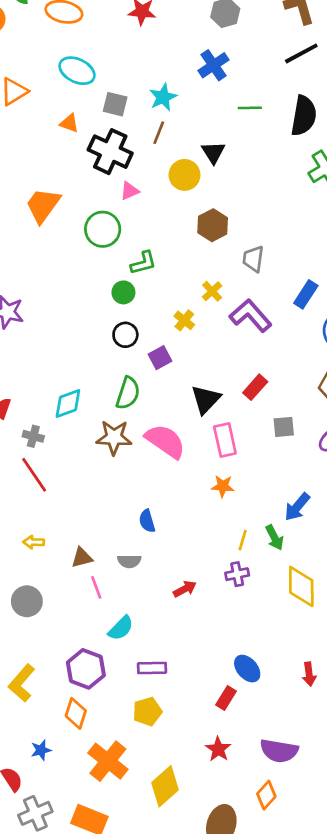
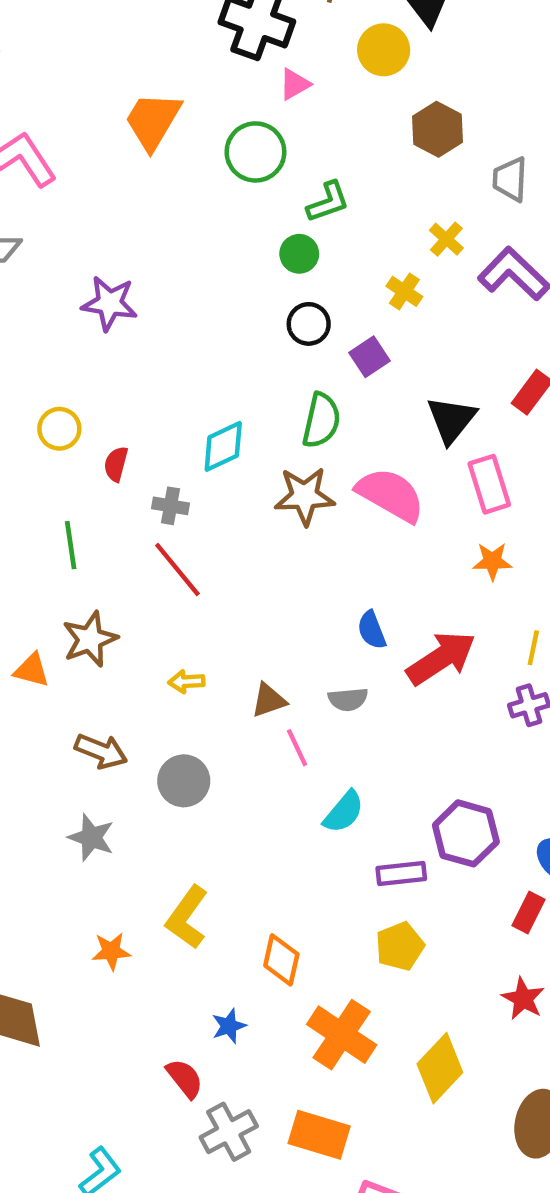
red arrow: (185, 589) -> (441, 658), moved, size x1.8
purple hexagon: (86, 669) -> (466, 833), moved

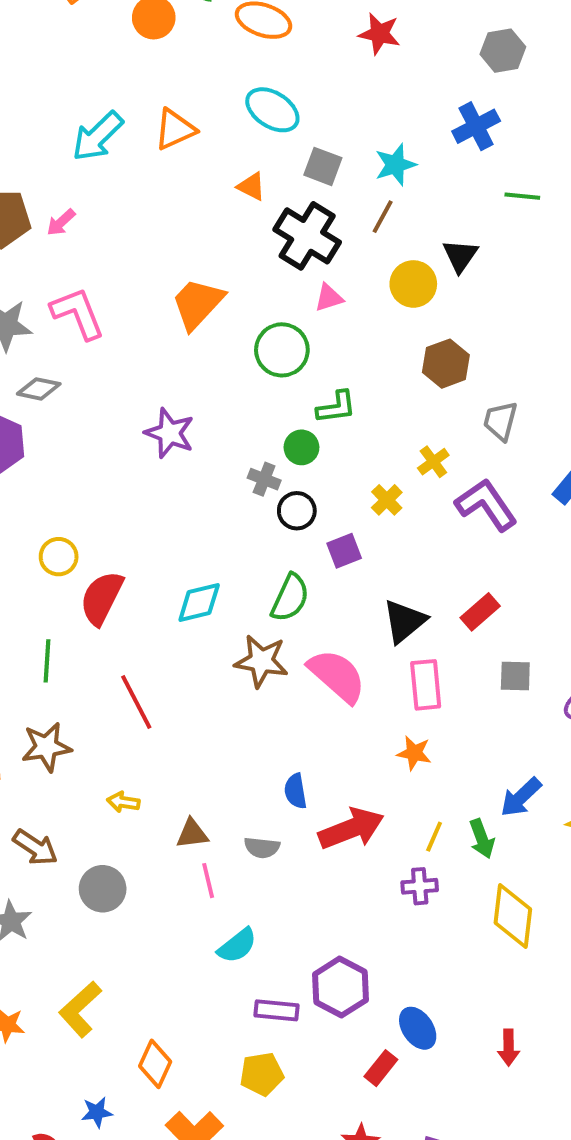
purple star: (109, 303) -> (170, 433), moved
red semicircle: (116, 464) -> (102, 598), size x1.8
gray cross: (170, 506) -> (264, 479), moved

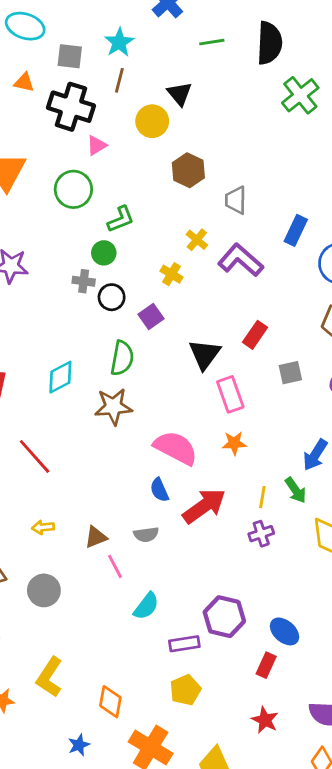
pink semicircle: (337, 676) -> (176, 448), moved

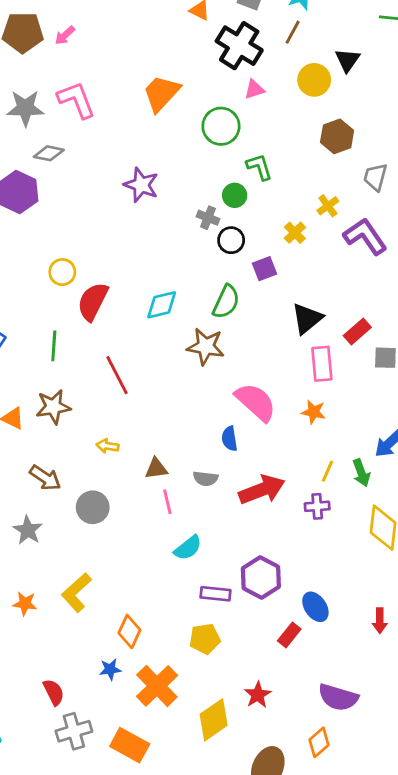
green L-shape: (121, 219) -> (259, 167), turned -100
red rectangle: (255, 335) -> (357, 332), moved
red arrow: (204, 506) -> (262, 490), moved
red star: (265, 720) -> (258, 695), moved
blue star: (79, 745) -> (110, 669), moved

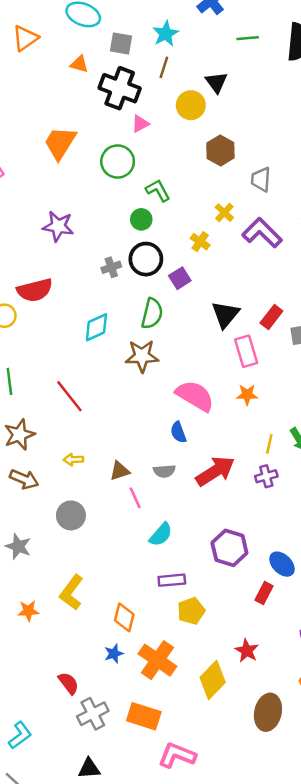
gray cross: (208, 218) -> (111, 267), moved, turned -30
black circle: (231, 240) -> (146, 259), size x1.4
red semicircle: (93, 301) -> (35, 290), moved, turned -120
brown arrow: (45, 478) -> (24, 479), moved
purple rectangle: (215, 594) -> (172, 580), moved

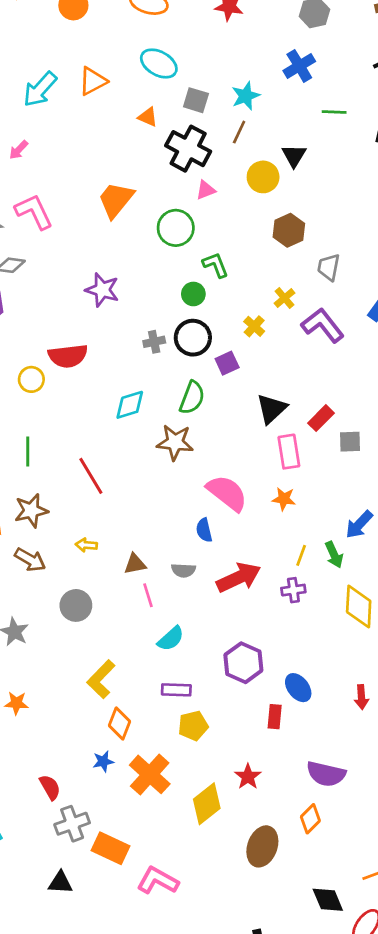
yellow L-shape: (71, 592) -> (101, 679), moved
red rectangle: (264, 593) -> (275, 717), turned -30
orange rectangle: (144, 716) -> (111, 848), moved

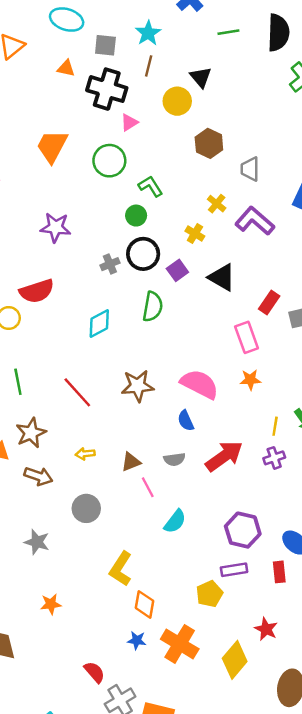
black triangle: (271, 409) -> (222, 277), moved, turned -36
brown star: (175, 442) -> (138, 386), moved
purple rectangle: (176, 690) -> (234, 570), moved
blue star: (103, 761) -> (137, 640), turned 30

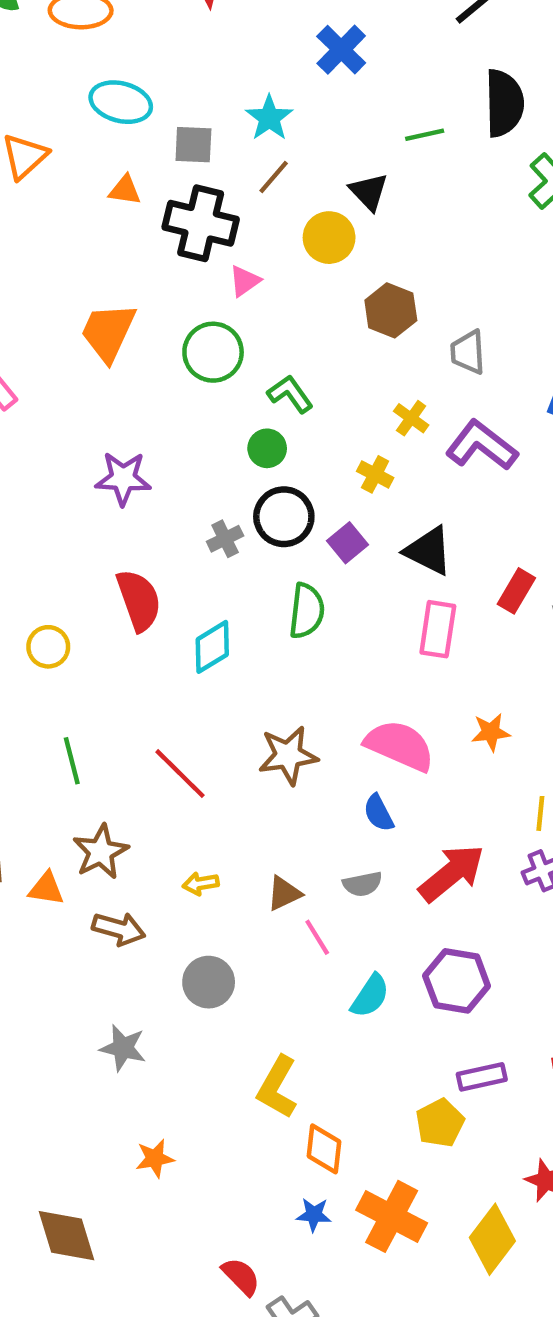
green line: (228, 32) -> (425, 135), moved
brown line: (149, 66) -> (274, 177), turned 30
red semicircle: (37, 291) -> (139, 600), moved, turned -88
pink rectangle: (247, 337) -> (438, 629), moved, turned 32
purple hexagon: (243, 530) -> (457, 981), moved

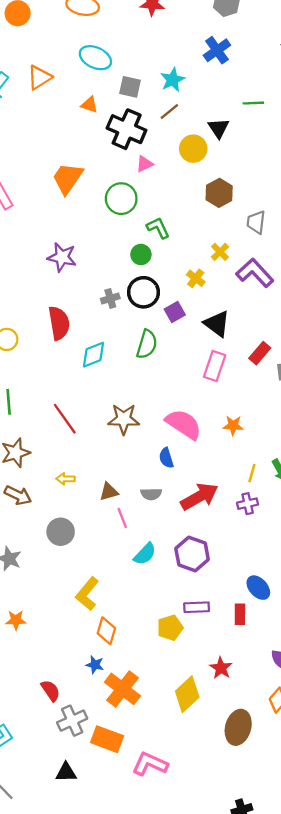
orange cross: (392, 1216) -> (122, 689), moved

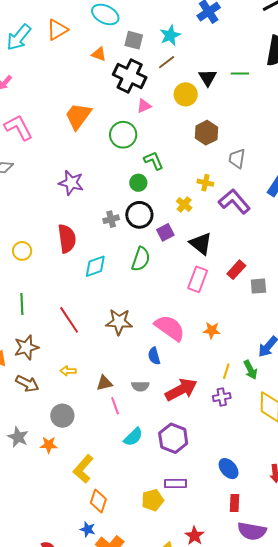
green line: (253, 103) -> (240, 74), moved
yellow cross: (220, 252) -> (205, 183), turned -35
red rectangle: (240, 614) -> (234, 503), moved
orange star: (16, 620) -> (49, 445), moved

